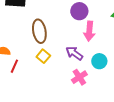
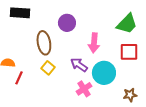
purple circle: (79, 11) -> (67, 23), moved
cyan circle: (99, 61) -> (104, 73), size x1.5

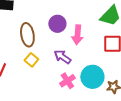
purple circle: (67, 23) -> (57, 24), moved
cyan circle: (104, 73) -> (92, 77), moved

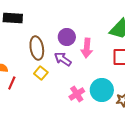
purple arrow: (62, 57) -> (63, 59), moved

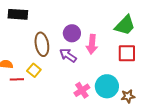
yellow square: (41, 73) -> (34, 70), moved
red line: (12, 83) -> (17, 79), turned 64

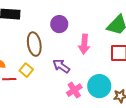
purple circle: (72, 33) -> (59, 24), moved
purple arrow: (68, 55) -> (61, 66), moved

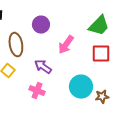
pink arrow: (84, 44) -> (66, 45), turned 30
pink cross: (74, 90) -> (37, 91), moved, turned -35

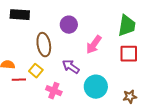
green trapezoid: (99, 26) -> (127, 26), turned -35
cyan circle: (81, 87) -> (96, 87), moved
pink cross: (37, 91) -> (54, 91), moved

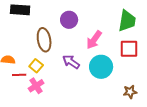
cyan circle: (96, 87) -> (101, 67), moved
pink cross: (54, 91) -> (36, 86), moved, turned 35

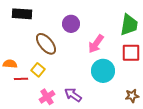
brown ellipse: (44, 40) -> (46, 44), turned -30
purple arrow: (71, 62) -> (73, 95), moved
pink cross: (36, 86) -> (47, 97), moved

